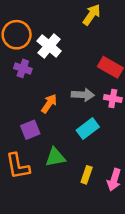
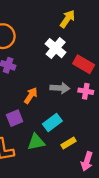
white cross: (49, 46) -> (56, 48), moved
cyan rectangle: (88, 129) -> (52, 122), moved
yellow rectangle: (87, 175) -> (69, 143), moved, turned 40

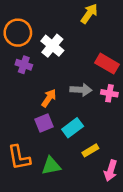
white cross: (56, 48) -> (52, 46), moved
purple square: (15, 118) -> (44, 123), moved
green triangle: (36, 142) -> (51, 166), moved

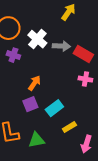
gray arrow: (81, 90) -> (61, 46), moved

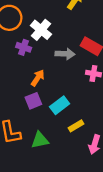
gray arrow: (61, 46) -> (65, 54), moved
purple cross: (13, 55) -> (24, 47), moved

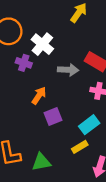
purple square: (33, 101) -> (53, 117), moved
cyan rectangle: (60, 105) -> (89, 125), moved

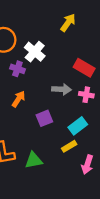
gray arrow: (68, 70) -> (62, 89), moved
orange arrow: (39, 96) -> (19, 99), moved

